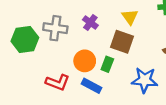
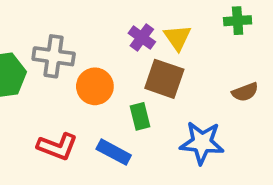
purple cross: (90, 23) -> (142, 38), moved
orange circle: (85, 61) -> (95, 86), moved
green rectangle: (107, 64) -> (140, 116), turned -35

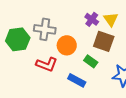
green rectangle: (140, 116) -> (91, 61), turned -40
red L-shape: (57, 146) -> (47, 64), moved

